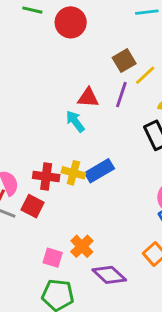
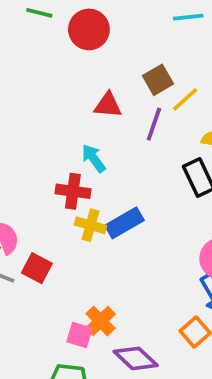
red triangle: (88, 98) -> (108, 105), moved
red cross: (46, 177) -> (73, 191), moved
pink square: (53, 258) -> (79, 335), moved

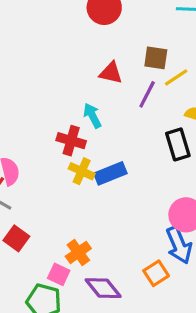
brown square: (158, 80) -> (156, 58), turned 30
red square: (37, 268) -> (16, 238), moved
pink square: (79, 335) -> (59, 274), moved

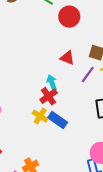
red cross: (71, 141) -> (49, 96), moved, turned 30
blue rectangle: (110, 173) -> (58, 120), turned 48

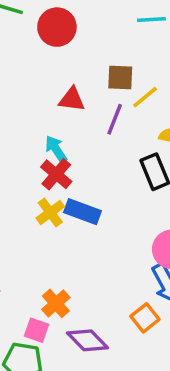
yellow cross: (40, 116) -> (50, 212), turned 35

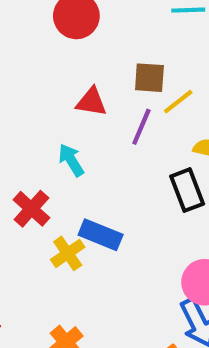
red cross: (56, 174) -> (31, 209), moved
yellow cross: (50, 212) -> (68, 253), moved

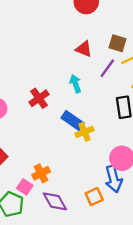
cyan arrow: (71, 160) -> (75, 84), moved
yellow cross: (68, 253) -> (84, 132), moved

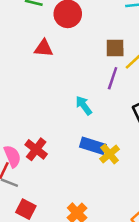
red triangle: (84, 49) -> (44, 48), moved
red cross: (39, 98) -> (36, 149), moved

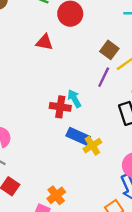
brown square: (115, 48) -> (109, 50), turned 30
red cross: (36, 149) -> (60, 107), moved, turned -36

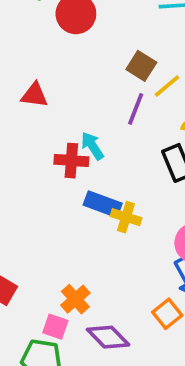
red triangle: (45, 42) -> (34, 95), moved
yellow cross: (92, 146) -> (126, 217), turned -36

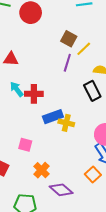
cyan arrow: (92, 146) -> (17, 89), moved
blue rectangle: (103, 204) -> (53, 117), turned -36
pink square: (55, 327) -> (25, 145), moved

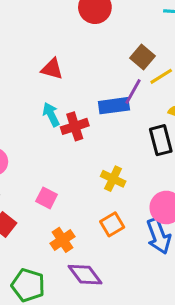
red cross: (34, 94) -> (75, 126), turned -30
blue rectangle: (53, 117) -> (114, 106), moved
orange square: (93, 175) -> (112, 224), moved

